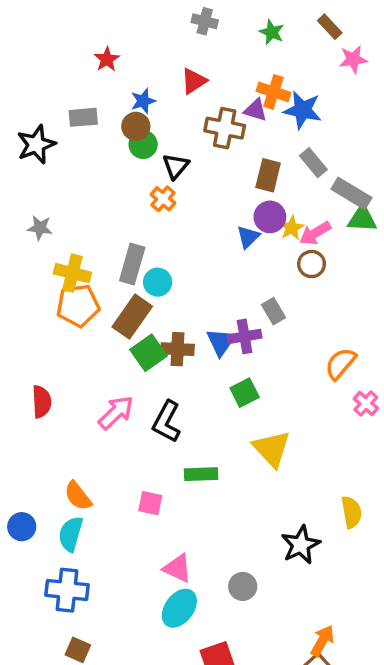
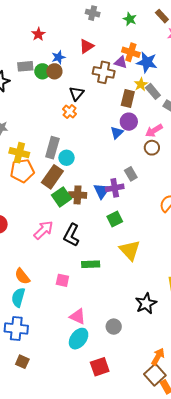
green circle: (143, 144) -> (42, 71), moved
yellow star: (292, 228) -> (141, 84), moved

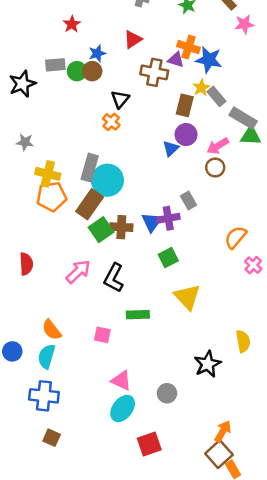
cyan circle: (67, 158) -> (107, 180), size x1.6

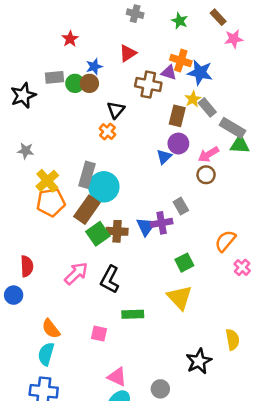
yellow cross: (48, 174) -> (47, 181), turned 35
green square: (168, 258) -> (184, 263), moved
blue circle: (12, 351) -> (14, 295), moved

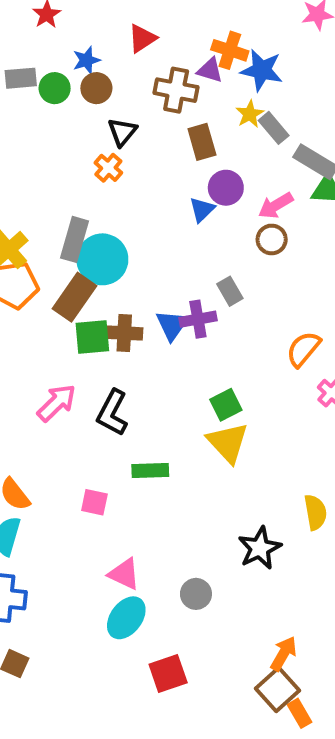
brown circle: (89, 83) -> (96, 88), moved
brown rectangle: (177, 116) -> (202, 142), moved, turned -30
green square: (98, 234) -> (92, 337), turned 30
green square: (184, 263) -> (226, 405), moved

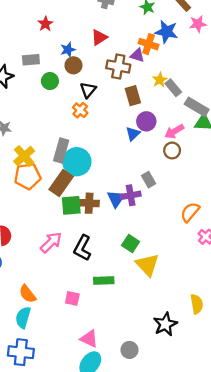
blue star: (262, 70) -> (166, 32), moved
green circle: (55, 88) -> (50, 81), moved
green square: (226, 405) -> (131, 244), moved, turned -30

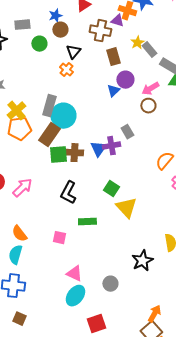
pink arrow: (51, 242) -> (22, 188), moved

